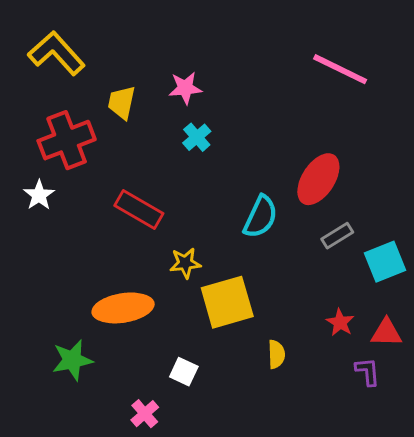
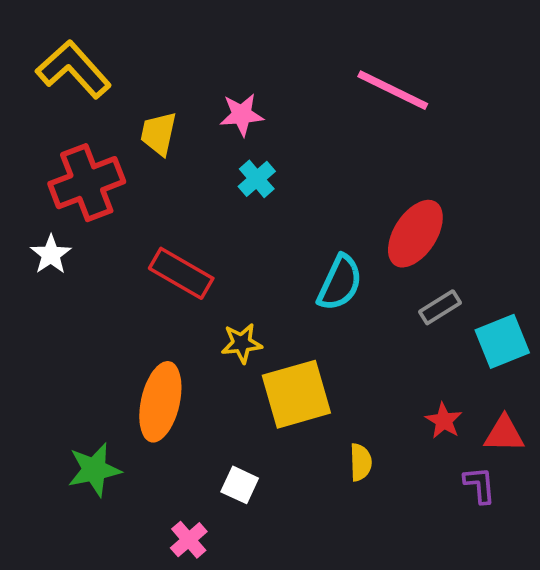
pink line: (340, 69) -> (393, 90), moved
orange ellipse: (123, 308) -> (160, 402), turned -68

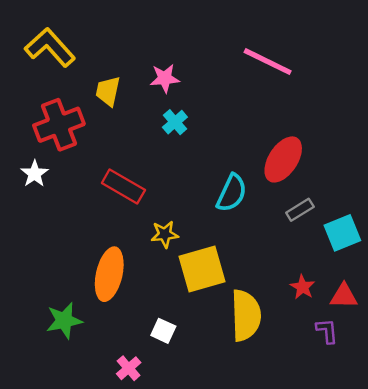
yellow semicircle: (361, 462) -> (246, 315), size x2.0

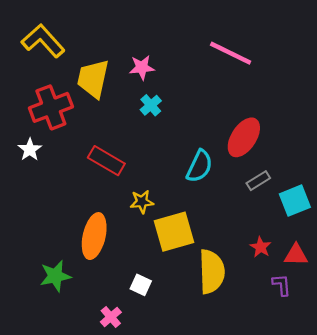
yellow trapezoid: (108, 91) -> (93, 79), size x1.5

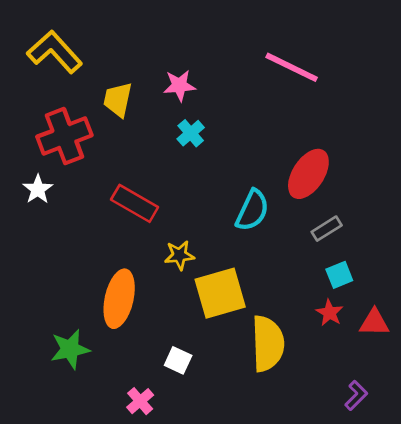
yellow trapezoid: (93, 79) -> (118, 100), size x0.7
cyan square: (295, 201) -> (339, 275), moved, size x0.7
purple L-shape: (282, 285) -> (356, 395), moved, turned 50

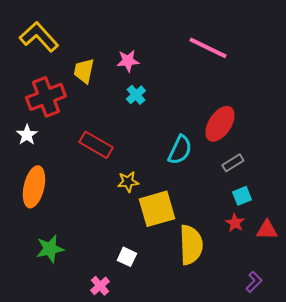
orange ellipse: (119, 299) -> (34, 187), moved

